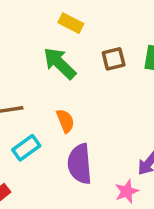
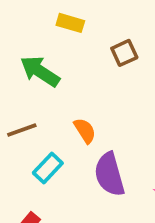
green arrow: (60, 63) -> (40, 71), moved

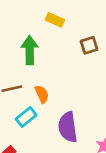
green arrow: (40, 71) -> (30, 50), turned 48
orange semicircle: (85, 131) -> (42, 94), moved

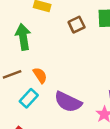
purple semicircle: (68, 127) -> (68, 102), turned -48

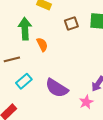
orange semicircle: (40, 75) -> (42, 45), moved

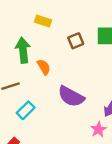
purple semicircle: (57, 88) -> (71, 96), moved

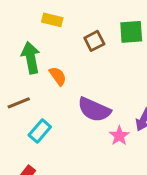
pink star: (98, 130) -> (119, 136), moved

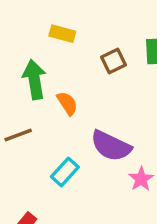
cyan rectangle: (40, 131) -> (65, 172), moved

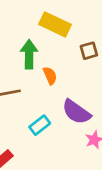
yellow rectangle: (62, 34) -> (55, 24), size x1.6

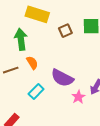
orange semicircle: (50, 76) -> (32, 63), moved

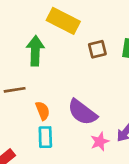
orange semicircle: (32, 63) -> (43, 111), moved
cyan rectangle: (36, 92) -> (45, 137), moved, turned -56

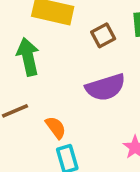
purple semicircle: (82, 112) -> (105, 87), moved, turned -40

